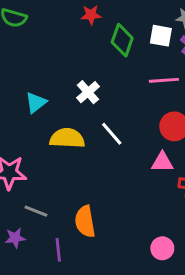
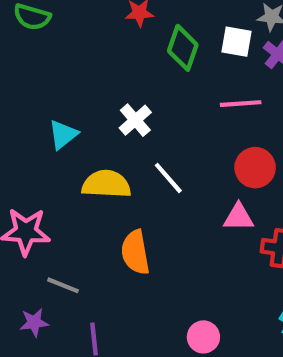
orange semicircle: (85, 222) -> (135, 252), moved
pink circle: (162, 248) -> (203, 337), moved

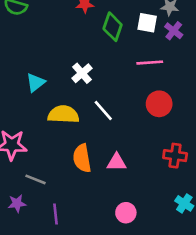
pink triangle: (239, 217) -> (117, 162), moved

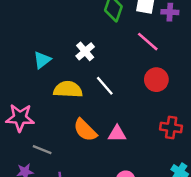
purple cross: (174, 31) -> (170, 12), turned -35
pink line: (150, 63) -> (148, 42), turned 45
orange semicircle: (82, 158) -> (85, 130), turned -35

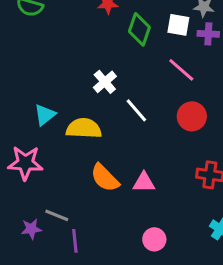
cyan triangle: (42, 60) -> (45, 115), moved
white line: (105, 86) -> (136, 110), moved
gray line: (42, 150) -> (57, 215), moved

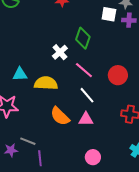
green diamond: (139, 29) -> (83, 38), moved
pink line: (181, 70) -> (84, 70), moved
white line: (136, 110) -> (87, 95), moved
cyan triangle: (45, 115) -> (20, 74), turned 35

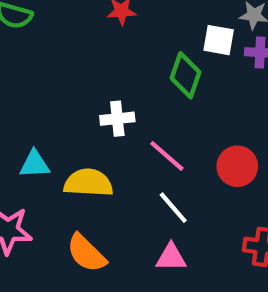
green diamond: (83, 38) -> (186, 75), moved
white cross: (60, 52) -> (117, 119), turned 35
orange semicircle: (60, 116) -> (86, 253), moved

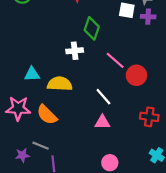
green diamond: (186, 75) -> (92, 28), moved
pink line: (167, 156) -> (115, 60), moved
orange semicircle: (86, 253) -> (47, 115), moved

